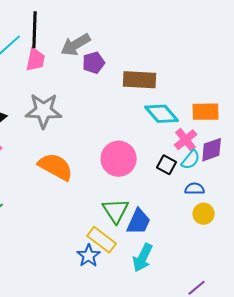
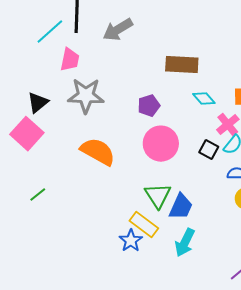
pink trapezoid: (36, 60) -> (70, 60), moved
purple pentagon: (94, 63) -> (149, 106), moved
cyan diamond: (162, 114) -> (204, 99), size x0.7

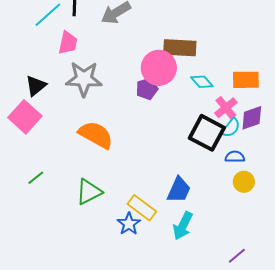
pink circle: (161, 144) -> (159, 68), moved
black square: (209, 150) -> (207, 133), size x1.8
green triangle: (158, 196) -> (89, 192), moved, turned 36

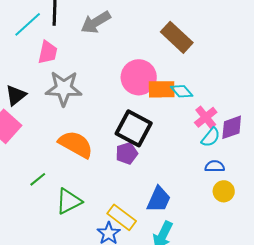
brown rectangle: (180, 48) -> (177, 37), moved, turned 40
orange rectangle: (246, 80) -> (162, 89), moved
purple pentagon: (147, 89) -> (127, 153), moved
black square: (207, 133) -> (134, 128), moved
green line: (36, 178) -> (38, 179), moved

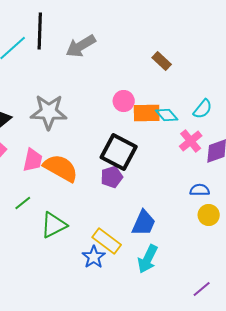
brown rectangle: (177, 37) -> (162, 61), size x0.6
pink trapezoid: (48, 52) -> (33, 160), moved
pink circle: (139, 77) -> (124, 101), size x0.6
cyan semicircle: (211, 137) -> (203, 109), moved

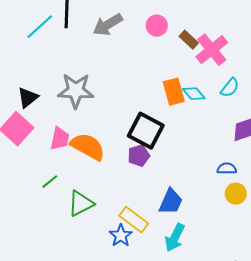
pink circle: (124, 101) -> (157, 26), moved
orange rectangle: (147, 113) -> (174, 92), turned 76
pink cross: (191, 141) -> (212, 50), moved, size x1.4

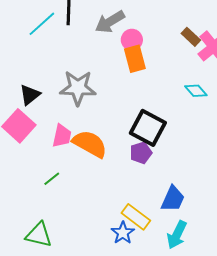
pink circle: (157, 26) -> (132, 40), moved
orange rectangle: (174, 92) -> (135, 59), moved
green triangle: (81, 204) -> (39, 235), moved, turned 40

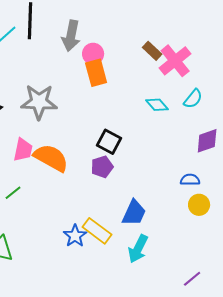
gray arrow: (110, 22) -> (71, 36), turned -48
black square: (148, 128) -> (109, 142), size x0.7
blue star: (123, 233) -> (75, 236), moved

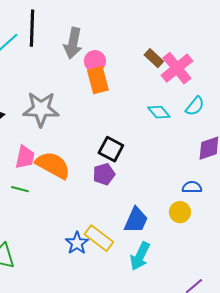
green line: (13, 193) -> (20, 189), moved, turned 54
yellow circle: (199, 205) -> (180, 212), moved

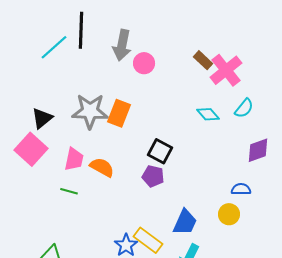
orange rectangle: (98, 80) -> (119, 113), moved, turned 36
orange semicircle: (53, 165) -> (102, 167), size x0.7
purple pentagon: (104, 174) -> (153, 176), turned 30

